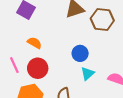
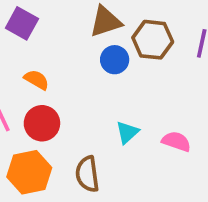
blue circle: (80, 53) -> (115, 60), moved

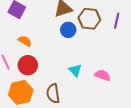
cyan triangle: (127, 132) -> (75, 70), turned -32

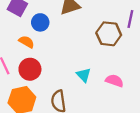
brown hexagon: (89, 19) -> (109, 34), moved
blue circle: (68, 30) -> (40, 22), moved

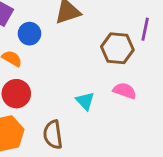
pink semicircle: (114, 81) -> (125, 91), moved

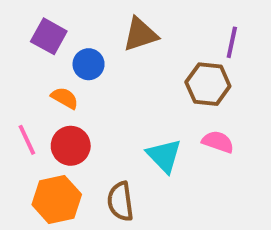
purple line: (145, 29) -> (232, 42), moved
cyan triangle: (85, 101) -> (164, 156), size x1.4

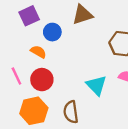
purple square: (49, 36) -> (29, 16), turned 36

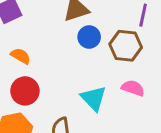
blue circle: (52, 32) -> (89, 37), moved

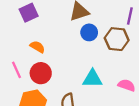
pink semicircle: (133, 88) -> (127, 85), moved
cyan triangle: (94, 98) -> (92, 79), turned -45

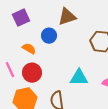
blue circle: (89, 32) -> (49, 36), moved

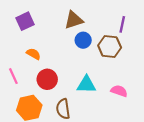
blue circle: (49, 36) -> (83, 40), moved
red circle: (32, 73) -> (47, 79), moved

